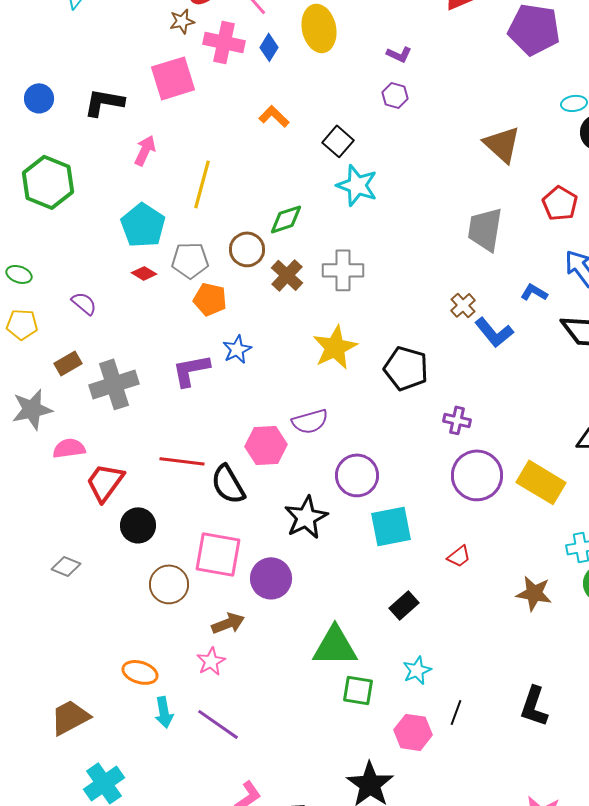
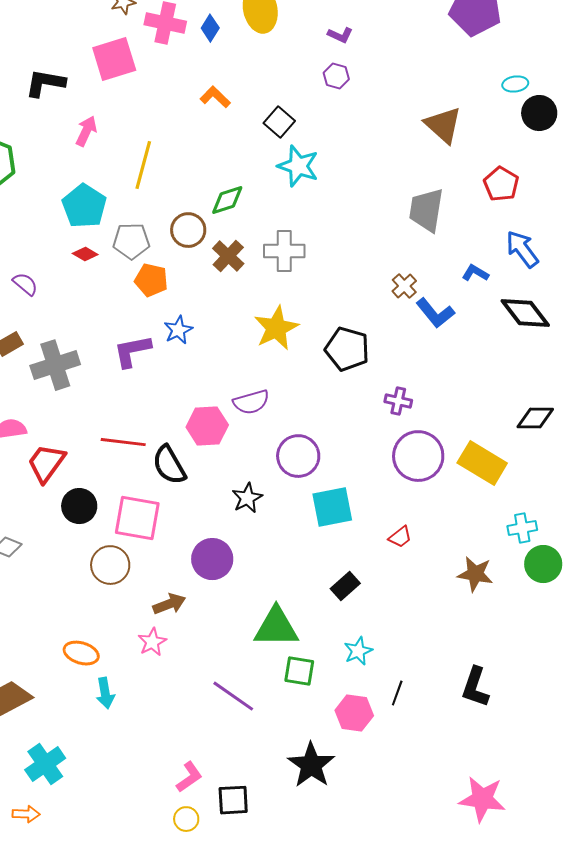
black star: (306, 517) -> (247, 498), size x0.7
pink square: (218, 554) -> (137, 518), moved
purple line: (218, 724) -> (233, 696), moved

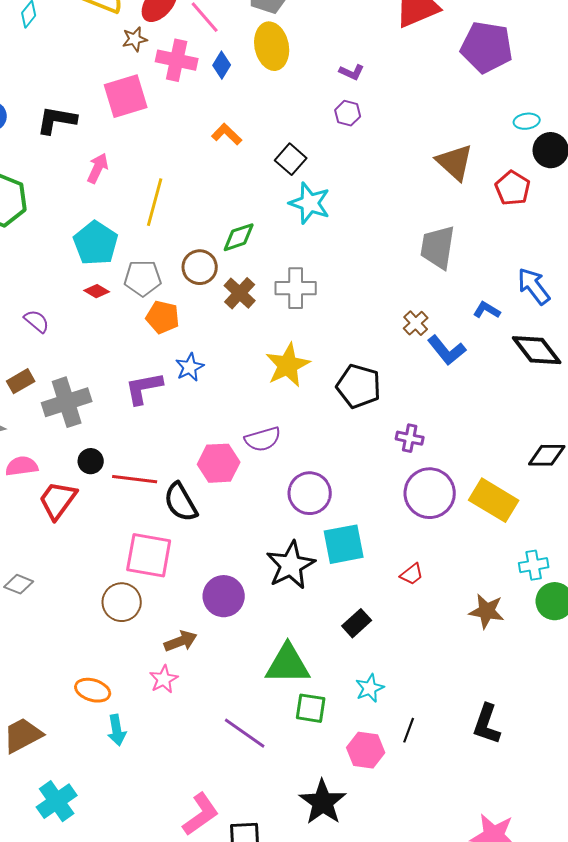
red pentagon: (501, 184) -> (513, 188), moved
black star: (247, 498) -> (291, 565), moved, size x1.6
black circle: (79, 506) -> (91, 461), moved, size x0.7
pink L-shape: (189, 777) -> (201, 814), size x1.4

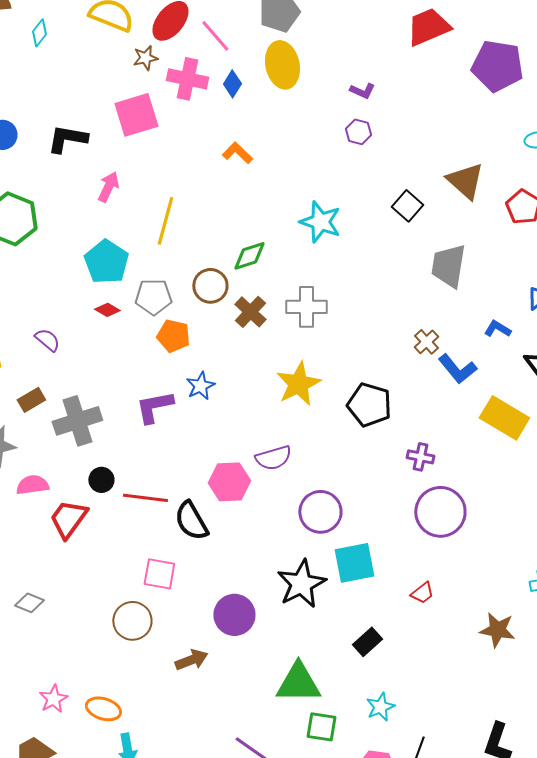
black square: (291, 159) -> (407, 206), moved
yellow rectangle: (494, 500) -> (504, 418), moved
pink square: (149, 555) -> (159, 574), size x0.7
pink star: (164, 679) -> (53, 699), moved

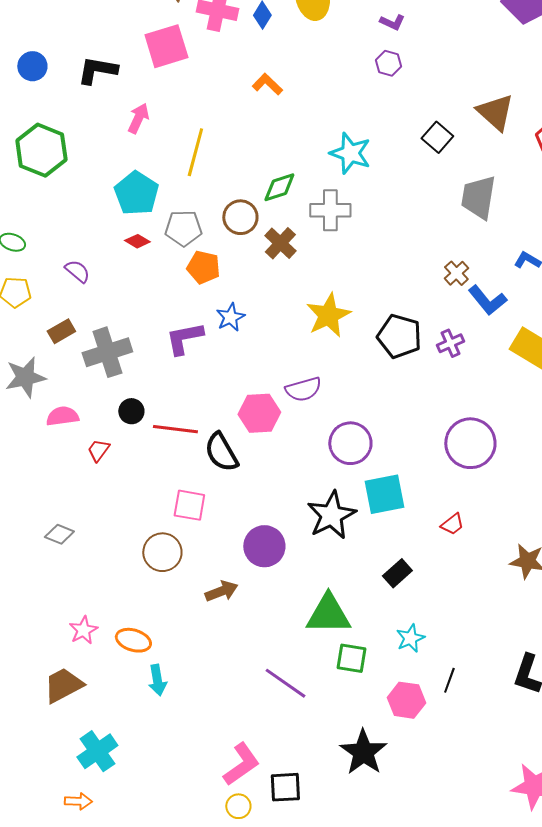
gray cross: (306, 307) -> (330, 210), moved
purple cross: (420, 457) -> (450, 343), moved, turned -36
red trapezoid: (68, 519) -> (98, 450), size x0.6

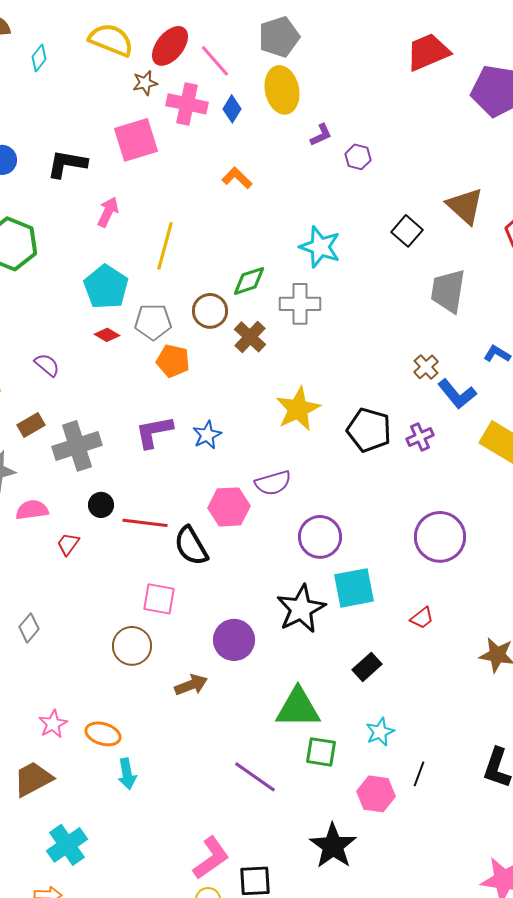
purple L-shape: (392, 22) -> (321, 135), moved, turned -50
blue star: (230, 317) -> (207, 435), moved
gray diamond: (59, 534) -> (29, 628), turned -72

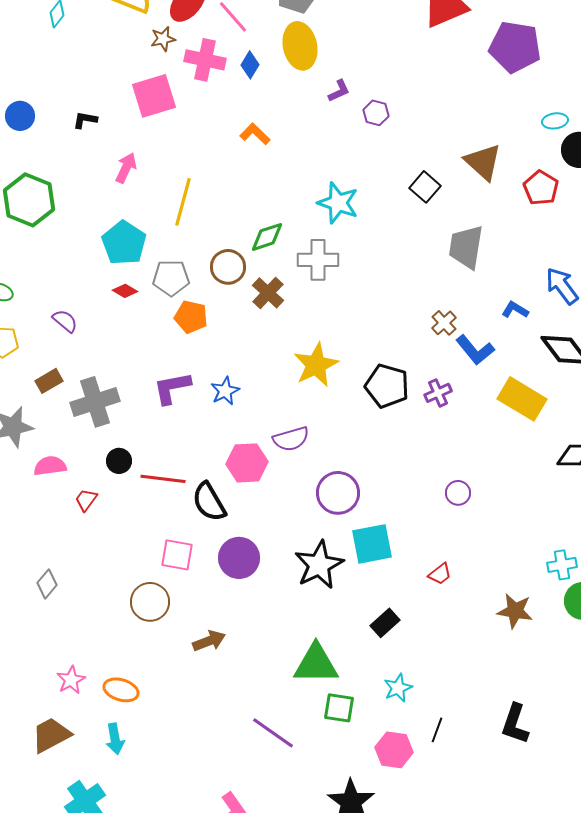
black L-shape: (67, 164) -> (85, 120), size x0.6
purple circle: (440, 537) -> (458, 493), size x0.5
purple circle: (234, 640) -> (239, 558), moved
cyan arrow: (127, 774) -> (115, 739), moved

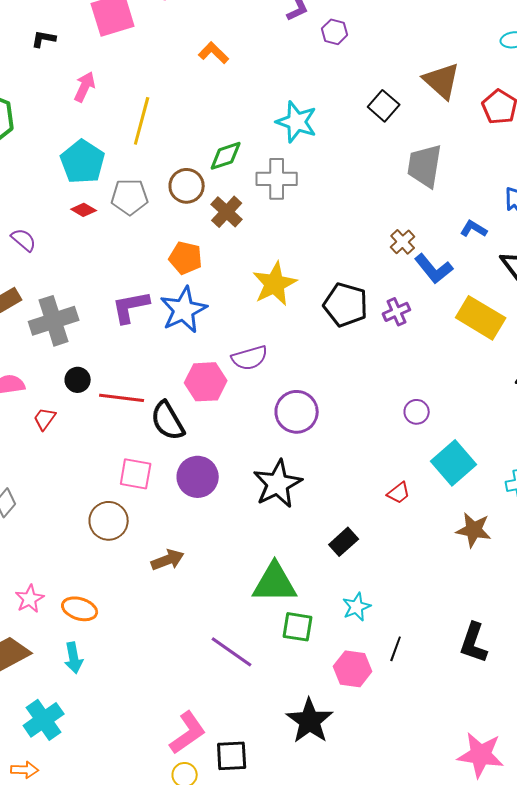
orange pentagon: (191, 317) -> (186, 258), moved
blue star: (225, 391) -> (184, 310), size x1.6
cyan square: (372, 544) -> (454, 463), moved, turned -30

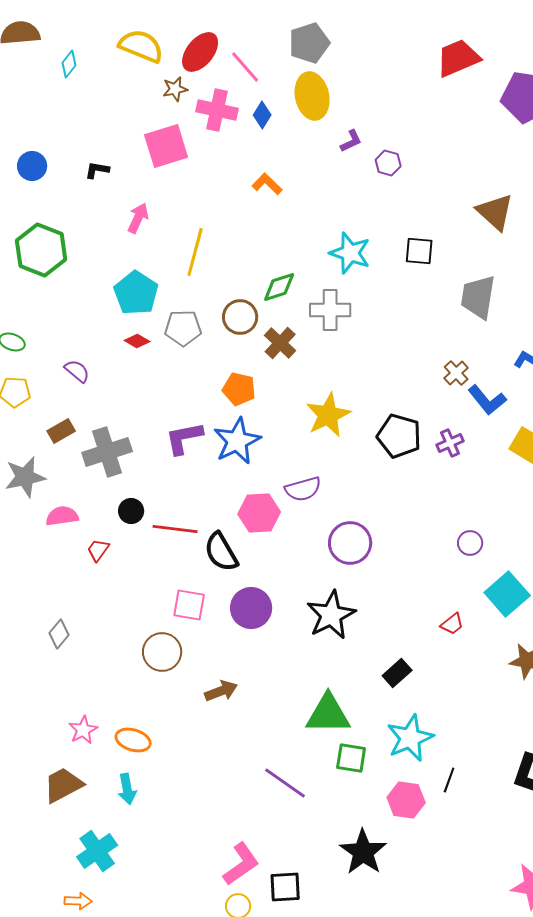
black square: (384, 106) -> (419, 251), moved, turned -36
cyan star: (357, 607) -> (410, 738), size x1.6

